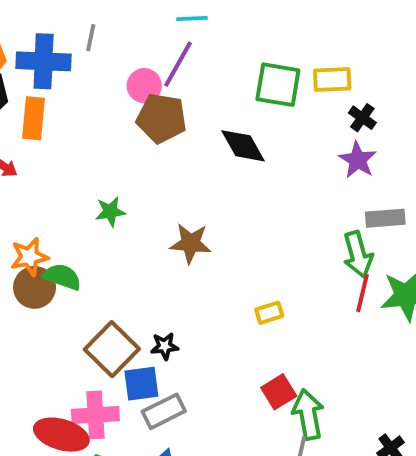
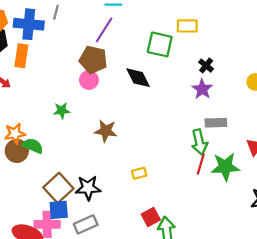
yellow rectangle: (332, 79) -> (187, 26), moved
pink circle: (144, 86) -> (89, 80), moved
yellow rectangle: (269, 313) -> (139, 173), moved
black star: (165, 346) -> (88, 188), size x1.6
blue square: (141, 384) -> (59, 210), moved

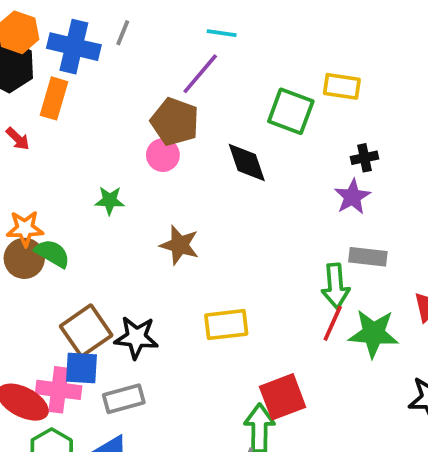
black cross: (206, 66) -> (364, 158), turned 32
yellow rectangle: (139, 173) -> (226, 325), size x1.6
red square: (151, 217) -> (283, 397), moved, size x1.4

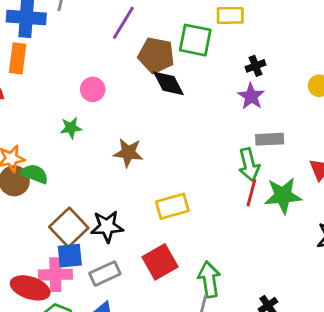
brown pentagon: (175, 122) -> (156, 55), moved
pink circle: (163, 155) -> (93, 89), moved
red square: (283, 397) -> (160, 262), moved

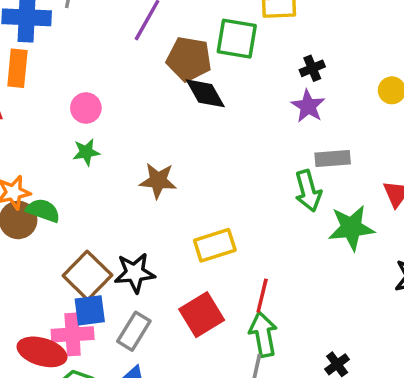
pink circle: (93, 89) -> (86, 108), moved
red line: (251, 193) -> (262, 296), moved
gray rectangle: (105, 274) -> (134, 331), turned -32

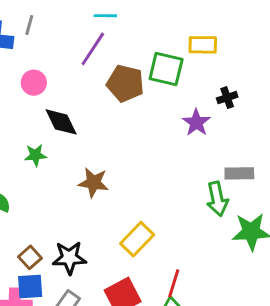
black diamond: (205, 93) -> (61, 122), moved
purple star: (308, 106) -> (196, 123), moved
pink circle: (86, 108) -> (34, 83), moved
yellow rectangle: (215, 245) -> (137, 239), turned -32
brown square: (87, 275) -> (30, 257), size x0.6

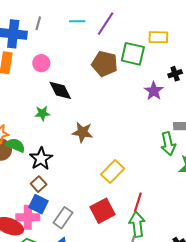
cyan line: (105, 16) -> (77, 21), moved
purple line: (93, 49) -> (106, 23), moved
black star: (69, 258) -> (41, 159), moved, turned -30
blue square: (30, 286) -> (39, 204), turned 30

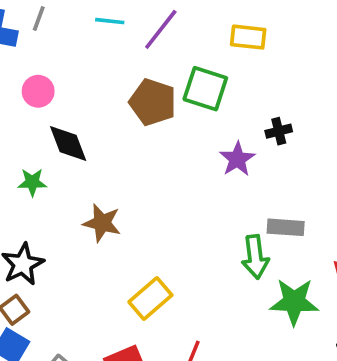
yellow rectangle: (158, 37) -> (248, 37), moved

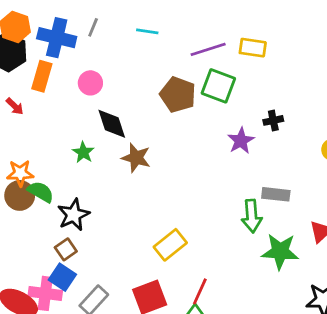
purple line: (161, 29) -> (208, 49), moved, turned 32
green star: (32, 182) -> (83, 152), turned 30
brown star: (102, 223) -> (136, 158), moved

